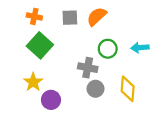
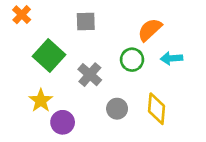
orange cross: (34, 16) -> (22, 15), moved, turned 32
orange semicircle: (97, 16) -> (150, 30), moved
gray cross: (88, 68) -> (90, 75), moved, turned 30

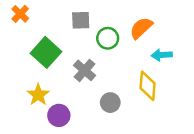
green circle: (132, 60) -> (108, 38), moved
yellow diamond: (157, 109) -> (148, 86), moved

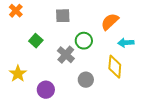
green circle: (108, 38) -> (84, 41), moved
green square: (46, 52) -> (36, 41), size x0.6
yellow star: (38, 95) -> (18, 74), moved

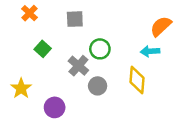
orange cross: (16, 11) -> (29, 13), moved
orange semicircle: (110, 22) -> (161, 26), moved
gray circle: (86, 80) -> (98, 86), moved

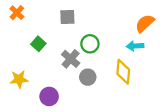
orange cross: (29, 13) -> (17, 13), moved
yellow star: (21, 88) -> (19, 79), turned 30

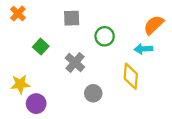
green circle: (90, 44) -> (105, 36), moved
gray circle: (88, 77) -> (93, 93), moved
purple circle: (49, 96) -> (36, 104), moved

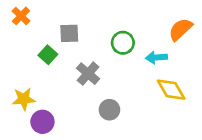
gray square: (72, 18) -> (69, 33), moved
cyan arrow: (143, 49) -> (156, 57), moved
yellow diamond: (131, 76) -> (171, 90), moved, turned -35

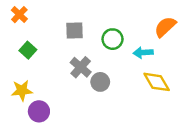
gray square: (69, 33) -> (74, 30), moved
green square: (48, 55) -> (28, 50), moved
gray circle: (109, 110) -> (100, 82), moved

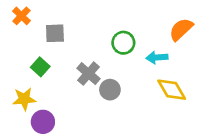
gray square: (74, 30) -> (55, 33), moved
green square: (28, 50) -> (40, 67), moved

